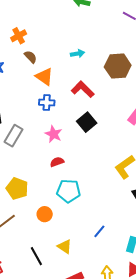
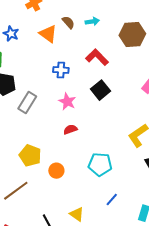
brown semicircle: (31, 57) -> (68, 22), moved
orange triangle: (44, 77) -> (48, 34), moved
cyan pentagon: (69, 191) -> (100, 164), moved
orange circle: (45, 214) -> (56, 171), moved

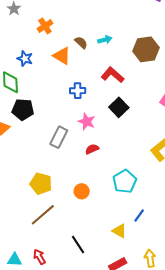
gray rectangle: (27, 103) -> (59, 137), moved
yellow pentagon: (30, 156) -> (41, 184), moved
cyan pentagon: (100, 164) -> (125, 181), turned -30
yellow triangle: (77, 214) -> (119, 231), moved

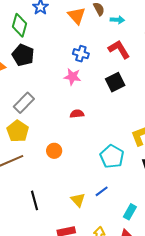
cyan arrow: (105, 40) -> (117, 20), moved
pink star: (87, 122) -> (72, 77), moved, turned -30
gray rectangle: (59, 137) -> (24, 103), moved
cyan pentagon: (125, 181) -> (112, 156), moved, turned -30

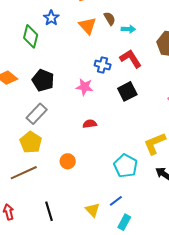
blue cross: (81, 54) -> (103, 65), moved
black pentagon: (23, 55) -> (43, 80), moved
cyan rectangle: (130, 212) -> (124, 222), moved

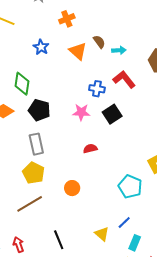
green diamond: (31, 36) -> (22, 84), moved
black square: (127, 91) -> (112, 114), moved
gray rectangle: (37, 114) -> (36, 144), turned -50

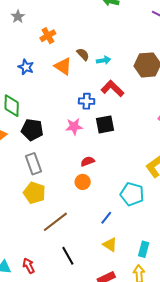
black square: (112, 114) -> (105, 124), turned 30
orange circle: (72, 188) -> (83, 182), moved
brown line: (30, 204) -> (55, 222), moved
blue line: (124, 222) -> (106, 218), moved

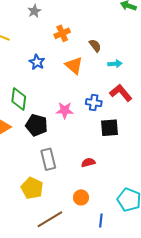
brown semicircle: (83, 54) -> (95, 46), moved
pink star: (74, 127) -> (65, 110), moved
gray rectangle: (34, 164) -> (48, 159), moved
orange circle: (83, 182) -> (81, 197), moved
blue line: (106, 218) -> (101, 221), turned -40

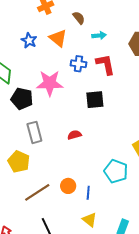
blue star: (37, 62) -> (29, 40), moved
red L-shape: (121, 93) -> (105, 64), turned 30
blue cross: (94, 103) -> (78, 64), moved
pink star: (65, 110) -> (50, 83), size x1.5
orange circle: (81, 197) -> (68, 186), moved

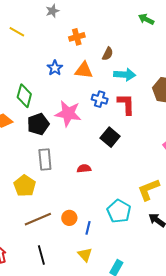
brown semicircle: (79, 18) -> (108, 54), turned 56
cyan arrow: (99, 35) -> (125, 75), size x1.5
orange triangle: (58, 38) -> (84, 70), turned -42
black pentagon: (22, 99) -> (38, 124), turned 30
black square: (95, 100) -> (110, 137), turned 36

